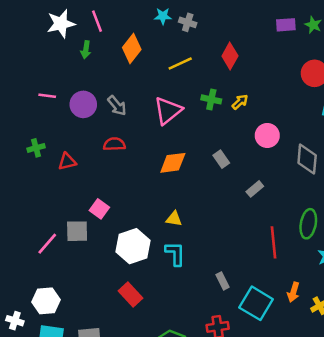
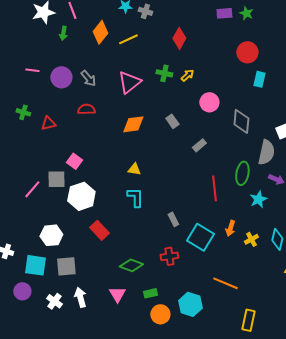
yellow line: (180, 63) -> (128, 39), moved
green cross: (36, 148) -> (23, 112), turned 32
white hexagon: (133, 246) -> (81, 196), moved
white hexagon: (46, 301) -> (51, 235), moved

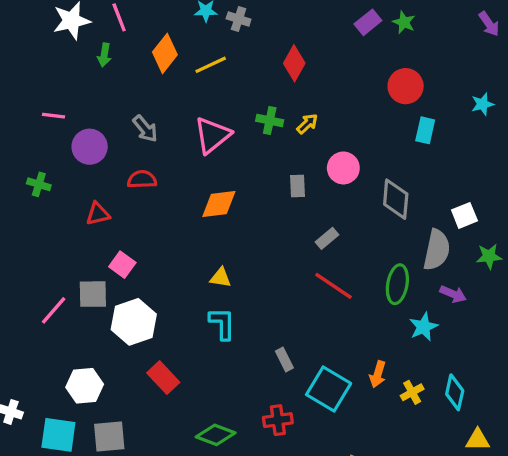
purple rectangle: (224, 13) -> (368, 22), turned -35
purple circle: (61, 77) -> (90, 147), moved
gray rectangle: (172, 121) -> (297, 186), moved, turned 32
red triangle: (48, 123) -> (98, 214), moved
red line: (214, 188) -> (334, 286), moved, turned -50

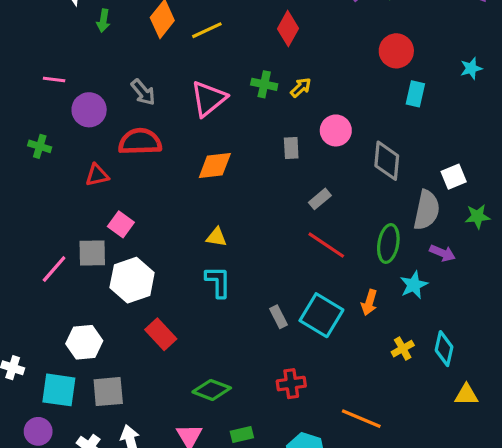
red semicircle: (142, 179) -> (140, 142), size x1.5
orange arrow: (378, 374) -> (369, 302), moved
cyan square: (329, 389) -> (321, 315), moved
red cross: (278, 420) -> (291, 384), moved

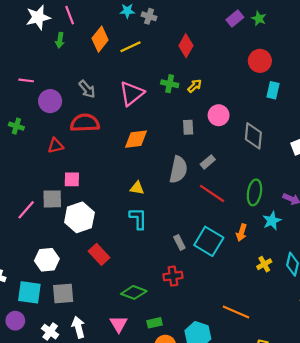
gray semicircle: (427, 210) -> (178, 170), moved
pink square: (121, 224) -> (72, 179), turned -35
red cross: (291, 384) -> (173, 276), moved

